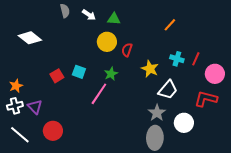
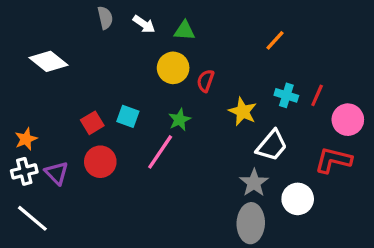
red circle: (53, 131) -> (100, 162), moved

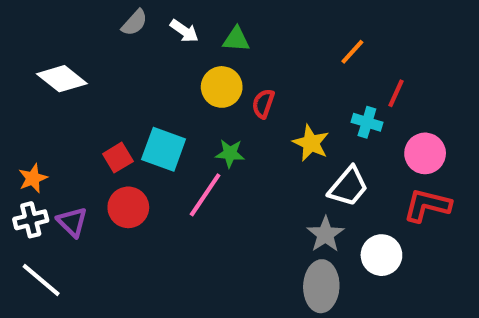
gray semicircle: (105, 18) -> (135, 23), turned 55
red line: (317, 95) -> (396, 93), moved
cyan square: (128, 116) -> (164, 149), size x1.5
green star: (180, 120) -> (230, 153), turned 30
pink circle: (348, 120) -> (425, 153), moved

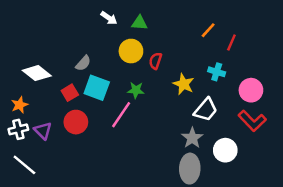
gray semicircle: (135, 23) -> (83, 63), moved
white diamond: (62, 79) -> (37, 73), moved
red line: (396, 93) -> (231, 42), moved
red L-shape: (427, 205) -> (252, 121), turned -148

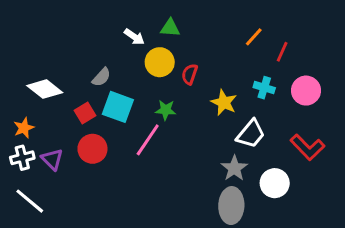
white arrow: (109, 18) -> (134, 37), moved
pink circle: (251, 90) -> (306, 91), moved

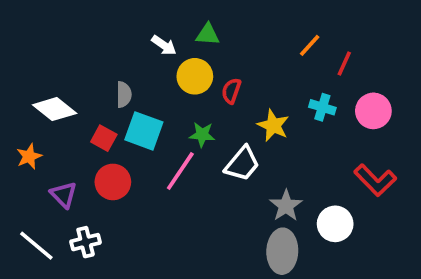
gray semicircle: (101, 77) -> (124, 95), turned -42
red square: (85, 113) -> (104, 138), turned -30
white trapezoid: (251, 134) -> (242, 164), moved
white cross: (22, 158) -> (86, 242), moved

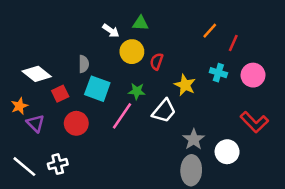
red square: (104, 138) -> (60, 94), moved, turned 35
purple triangle: (64, 195) -> (35, 123), moved

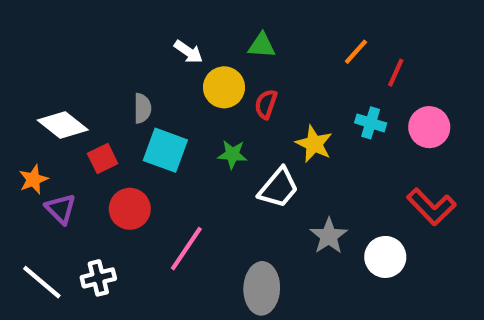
green triangle: (141, 23) -> (262, 45), moved
pink line: (122, 116) -> (186, 249), moved
gray ellipse: (191, 170) -> (262, 288), moved

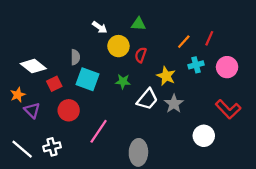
orange line: (356, 52) -> (184, 42), moved
cyan cross: (371, 123) -> (196, 65), turned -32
gray star: (329, 236) -> (174, 104), moved

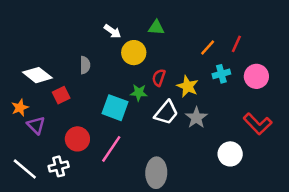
red semicircle: (141, 55) -> (159, 78), moved
cyan square: (87, 79) -> (115, 108), moved
red circle: (69, 110) -> (77, 139), moved

